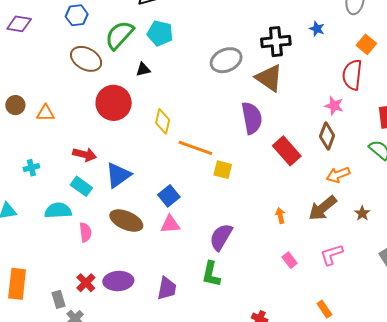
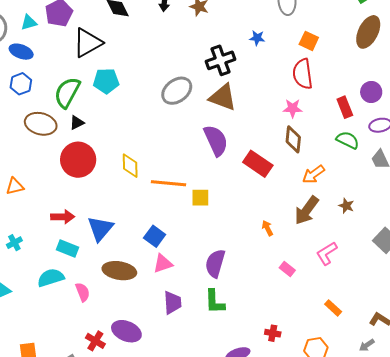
black triangle: (143, 69) -> (77, 123), moved
purple ellipse: (118, 281) -> (126, 331), turned 40
purple trapezoid: (167, 288) -> (172, 303), moved

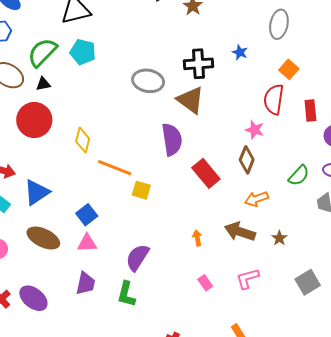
gray ellipse: (177, 91) -> (148, 81), turned 32
red rectangle: (345, 107) -> (310, 110), moved
green semicircle: (348, 140) -> (299, 175), turned 90
brown arrow: (307, 210) -> (240, 232), turned 56

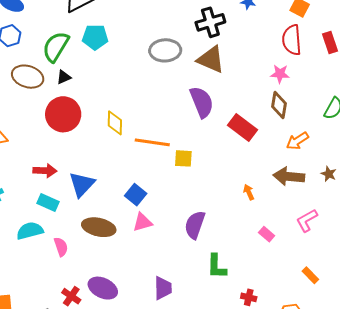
purple trapezoid: (86, 283) -> (163, 288), moved
green L-shape: (126, 294) -> (217, 266), moved

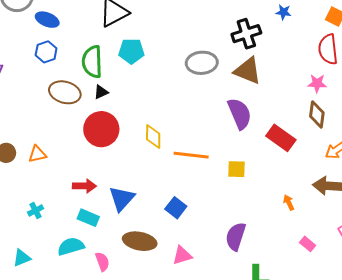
green semicircle: (56, 47) -> (92, 62), turned -32
yellow square: (183, 158) -> (237, 169), moved
pink triangle: (143, 222) -> (182, 255), moved

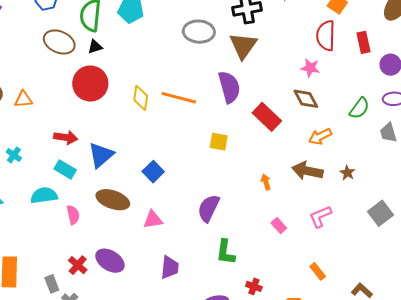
brown triangle: (248, 71) -> (243, 46), turned 36
brown diamond: (317, 115) -> (306, 99), turned -44
orange line: (191, 155) -> (179, 98), moved
cyan cross: (35, 210) -> (14, 155), turned -35

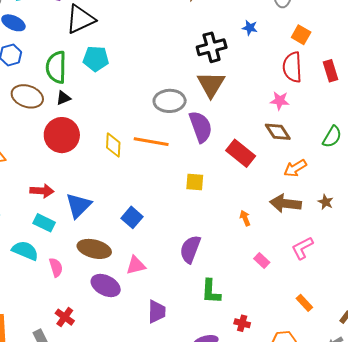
gray ellipse: (199, 32) -> (170, 101), moved
cyan semicircle: (44, 195) -> (25, 251), turned 36
purple ellipse: (110, 261) -> (106, 286), moved

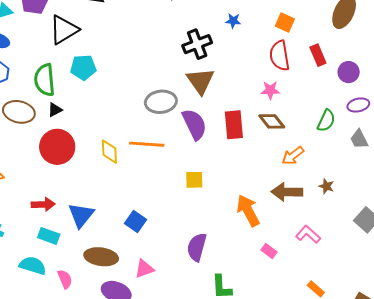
red rectangle: (241, 153) -> (234, 125), moved, turned 52
orange arrow: (245, 218) -> (248, 211), size x2.0
pink L-shape: (302, 248) -> (308, 234), turned 75

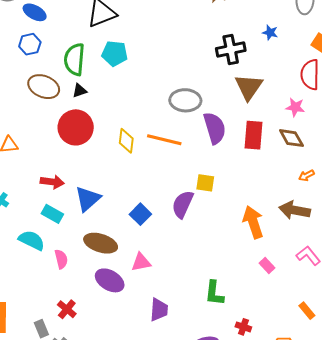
brown triangle: (200, 81) -> (249, 87), moved
orange arrow: (293, 156) -> (306, 176), size x0.7
purple semicircle: (197, 247) -> (183, 204), moved

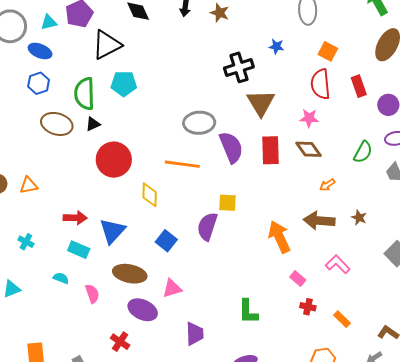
red circle: (76, 127) -> (114, 160), moved
yellow diamond: (126, 141) -> (150, 195), moved
cyan semicircle: (32, 240) -> (61, 278), size x0.6
red cross: (67, 309) -> (120, 342), moved
red cross: (243, 327) -> (308, 307), moved

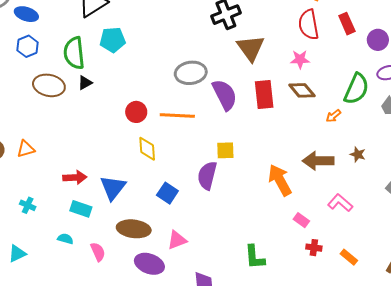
green semicircle: (363, 152) -> (356, 89), size x1.4
red circle: (114, 160) -> (136, 112), moved, size x0.6
orange arrow: (327, 185) -> (333, 116), moved

